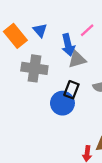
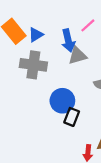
blue triangle: (40, 30) -> (36, 35), moved, turned 40
black rectangle: (71, 90) -> (72, 117), moved

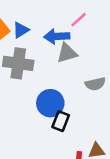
blue arrow: (68, 41) -> (57, 36), turned 100

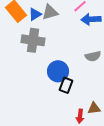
blue arrow: (57, 36) -> (91, 19), moved
gray triangle: (67, 53) -> (50, 12), moved

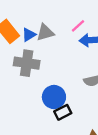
black rectangle: (66, 85) -> (63, 112), turned 42

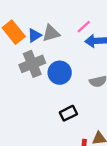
gray cross: (27, 63) -> (32, 64), turned -30
blue circle: (54, 97) -> (60, 73), moved

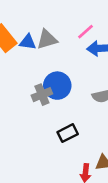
blue triangle: (34, 35) -> (28, 42), turned 40
gray cross: (32, 64) -> (42, 95), moved, size x0.7

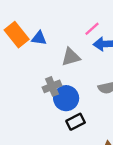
gray triangle: (47, 39) -> (71, 57), moved
blue circle: (57, 86) -> (66, 98), moved

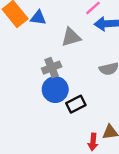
blue circle: (66, 98) -> (55, 90), moved

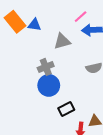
black rectangle: (76, 104) -> (66, 109), moved

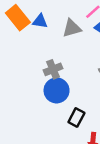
gray triangle: (62, 41) -> (72, 28), moved
black rectangle: (66, 109) -> (76, 117), turned -35

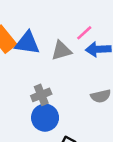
blue triangle: (40, 21) -> (27, 43), size x1.5

